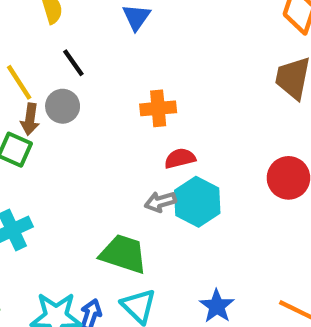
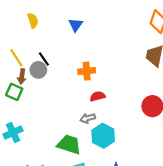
black line: (73, 63) -> (44, 59), moved
cyan hexagon: (197, 202) -> (103, 136), moved

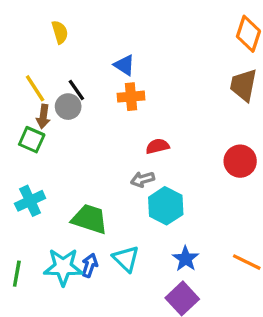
blue triangle: (76, 25) -> (124, 65), moved, turned -32
orange cross: (87, 71) -> (131, 97), moved
green trapezoid: (69, 145) -> (90, 219), moved

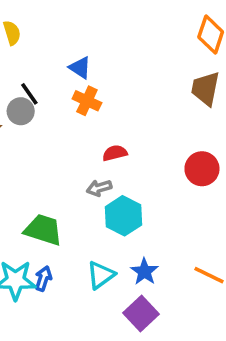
orange cross: (131, 97) -> (87, 101), turned 30
cyan triangle: (126, 259) -> (101, 275), moved, turned 40

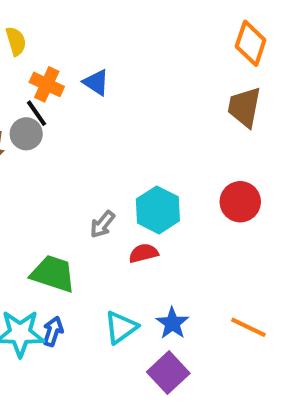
orange cross: (87, 101) -> (47, 84), moved
red semicircle: (115, 153) -> (144, 253), moved
gray arrow: (99, 188) -> (102, 224), moved, turned -35
cyan hexagon: (124, 216) -> (158, 210), moved

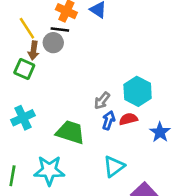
black line: (36, 113) -> (60, 29), turned -48
blue star: (172, 323) -> (160, 132), moved
blue arrow: (53, 331) -> (109, 120), moved

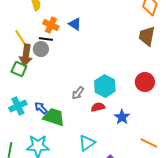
brown arrow: (33, 51) -> (26, 55), size x1.5
blue arrow: (109, 120) -> (41, 108), moved, turned -64

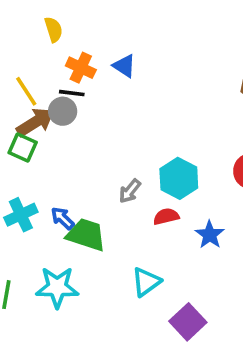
brown arrow: (26, 55) -> (35, 122), turned -130

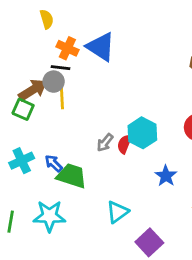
blue triangle: (124, 66) -> (101, 47), size x1.6
yellow line: (26, 91) -> (62, 97), moved, turned 30
red semicircle: (166, 217) -> (124, 144), moved, turned -54

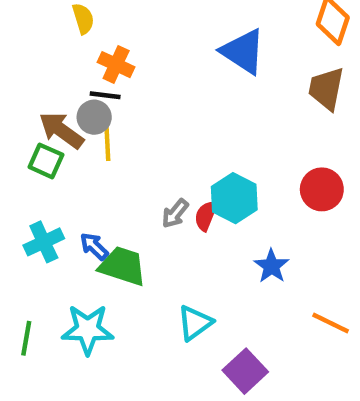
blue triangle: (101, 47) -> (243, 51), moved
brown arrow: (33, 90) -> (61, 130), turned -112

